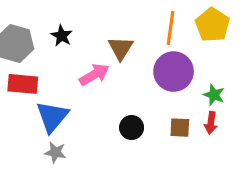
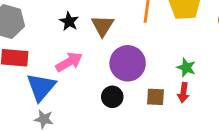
black star: (62, 36) -> (69, 21), moved
purple circle: (174, 72) -> (128, 63), moved
pink arrow: (94, 75) -> (69, 62), moved

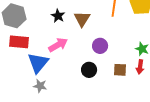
purple circle: (128, 63) -> (100, 46), size x0.6

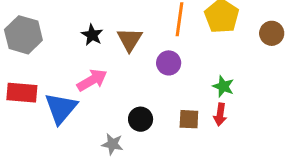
red rectangle: (19, 42) -> (22, 93), moved
purple circle: (100, 46) -> (169, 63), moved
gray star: (40, 86) -> (112, 144), moved

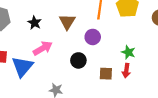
black star: (92, 35) -> (35, 23), moved
black circle: (141, 119) -> (78, 60), moved

